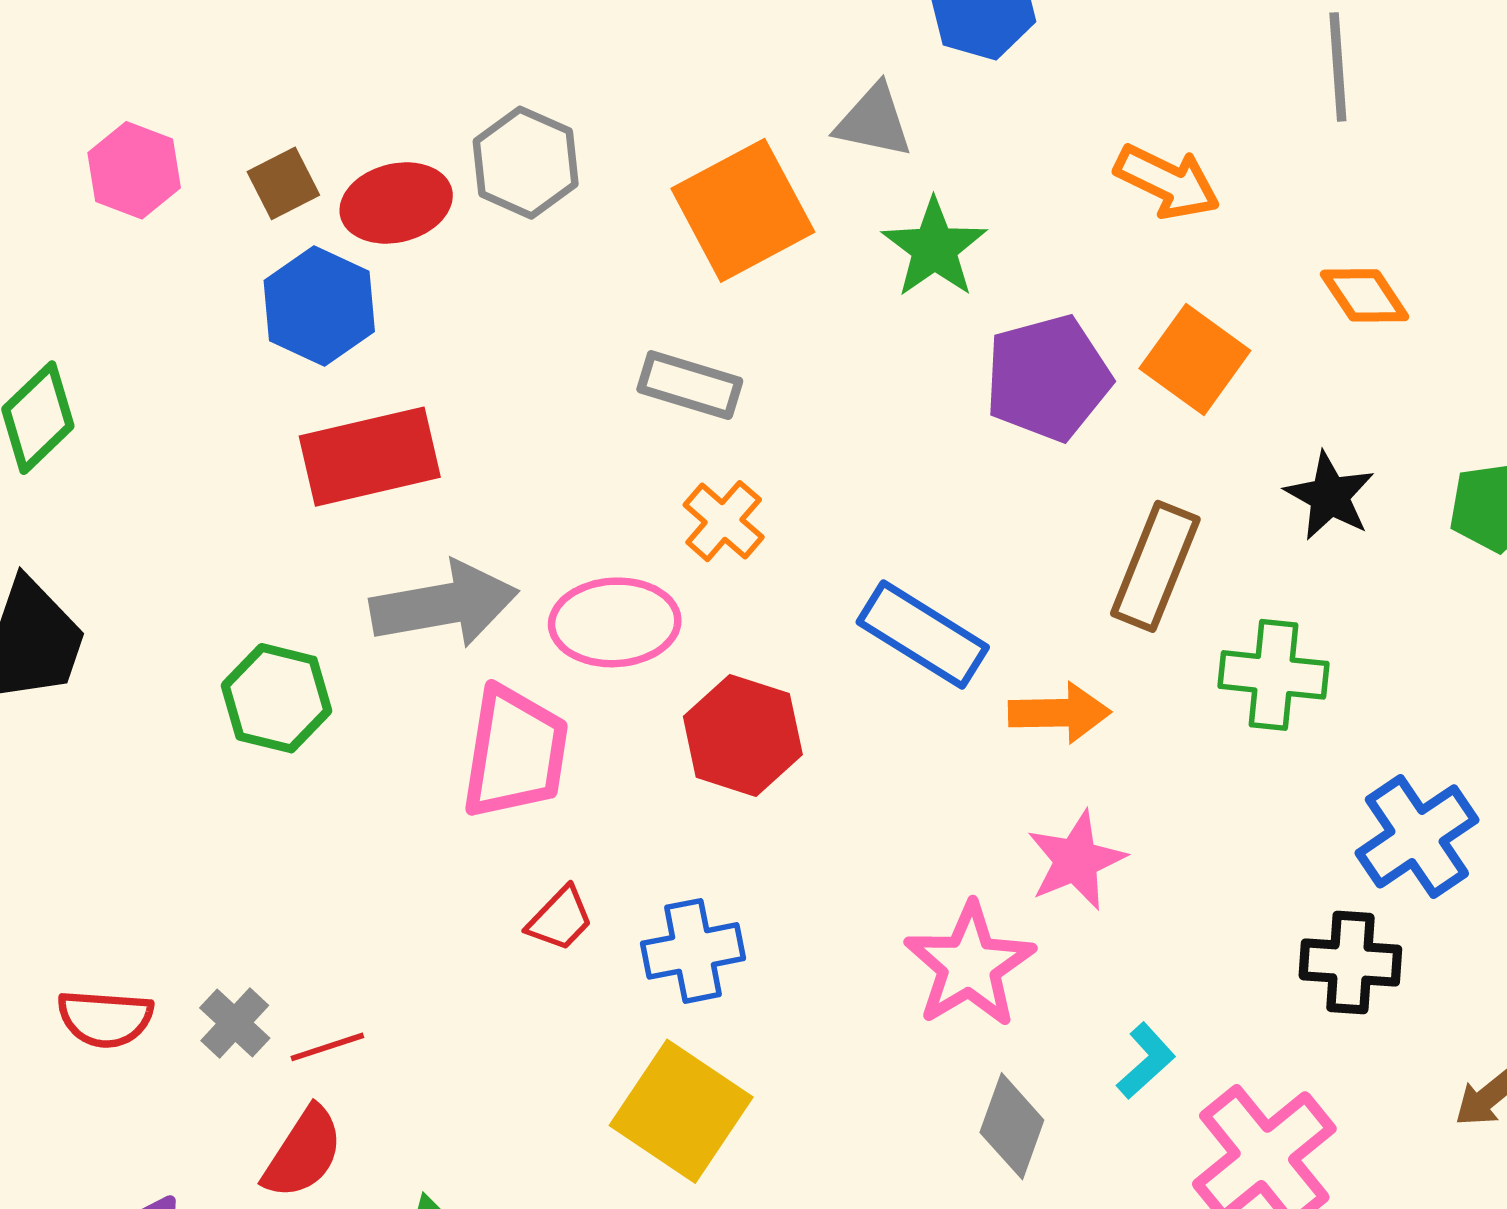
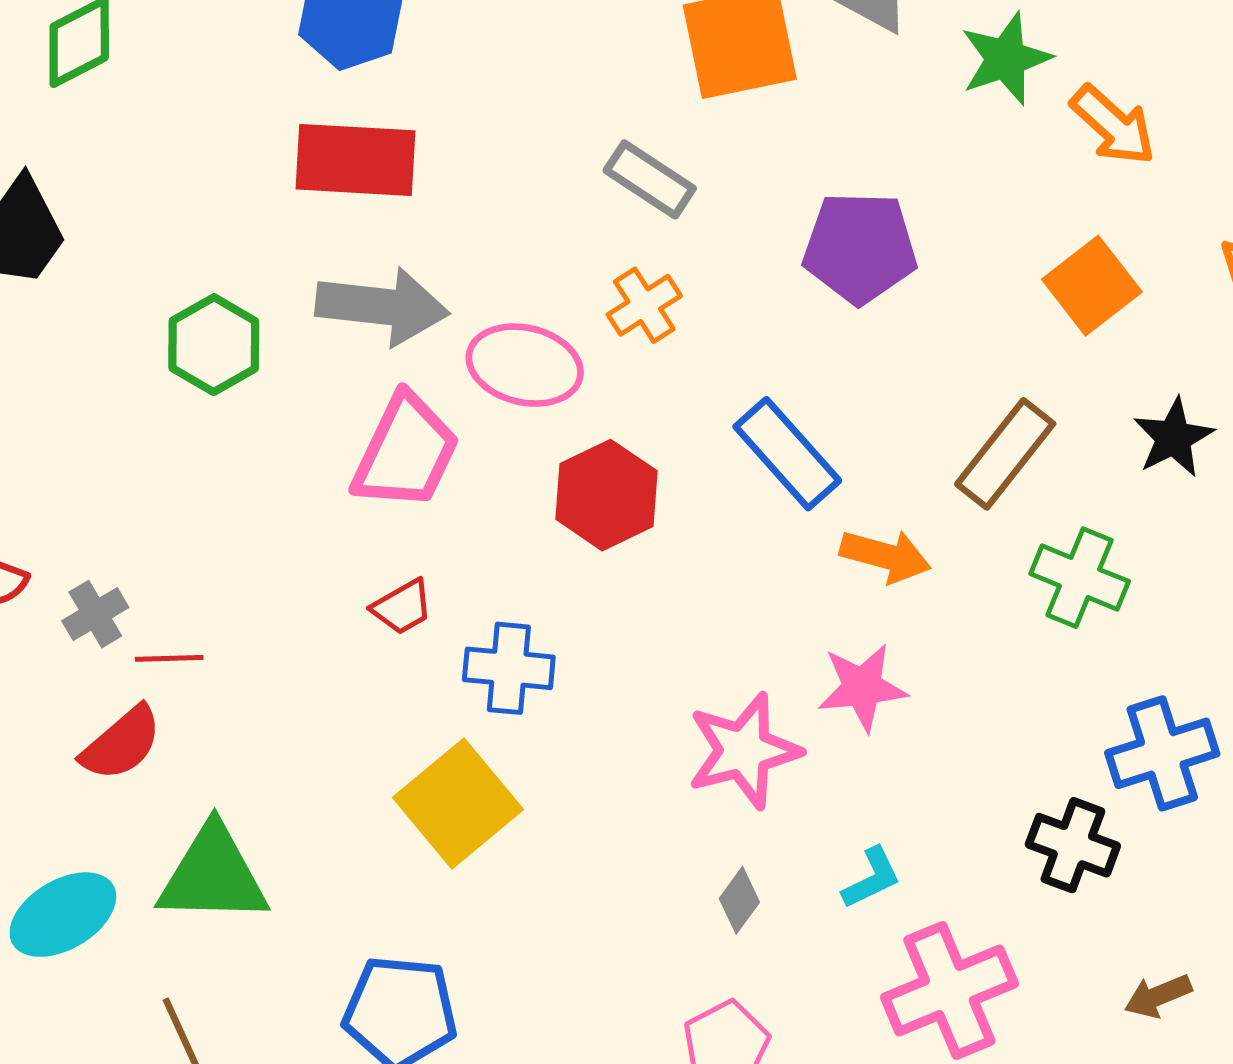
green star: (934, 248) -> (1006, 59), moved
purple pentagon: (1048, 378) -> (860, 248), moved
gray diamond: (1012, 1126) -> (739, 900), size x0.7

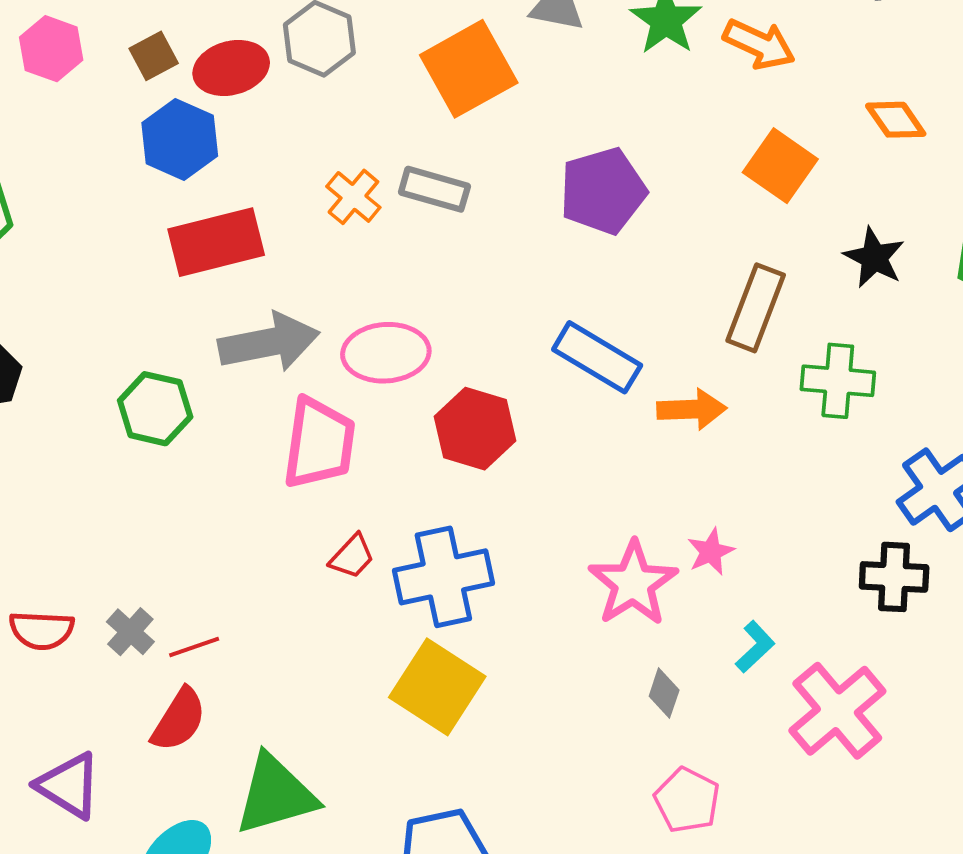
orange cross: (644, 305) -> (353, 197), moved
blue cross: (509, 668) -> (443, 577), size x1.4
pink star: (862, 687) -> (711, 552), moved, size x0.7

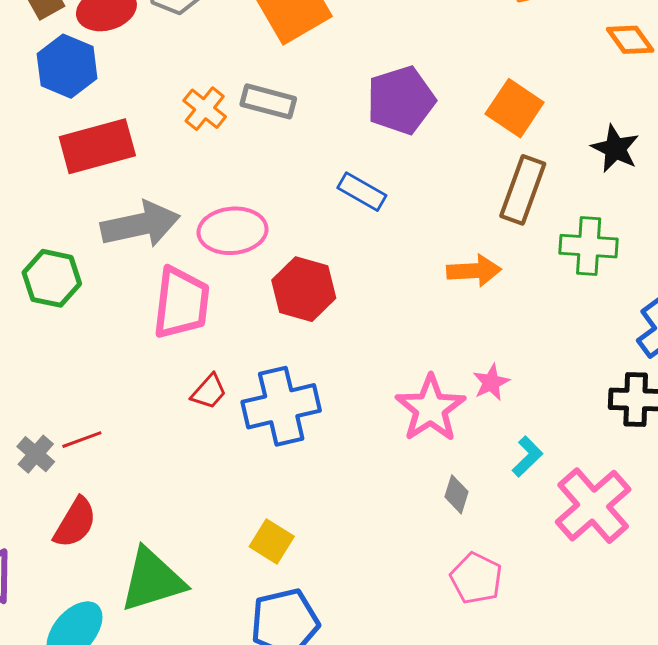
orange square: (780, 166) -> (515, 108), moved
blue rectangle: (597, 357) -> (362, 192), moved, size x0.7
red line: (194, 647) -> (82, 440), moved
yellow square: (437, 687) -> (272, 542), moved, size x0.6

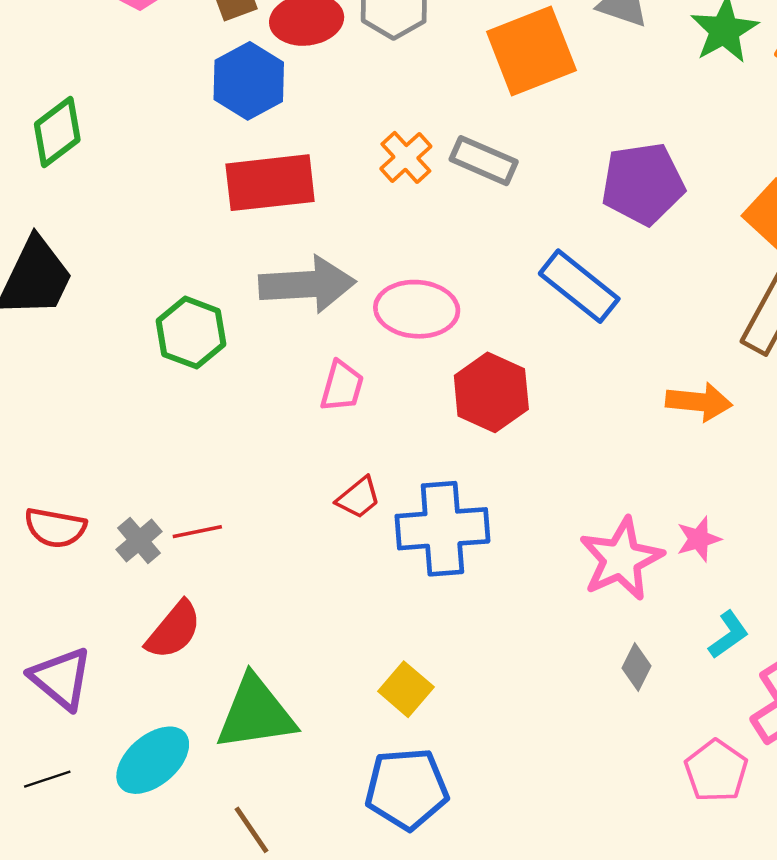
blue rectangle: (362, 192) -> (579, 286), size x1.4
pink trapezoid: (181, 303) -> (342, 386), size x0.6
pink pentagon: (476, 578) -> (716, 771), moved

